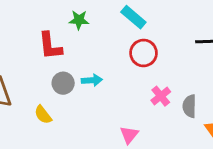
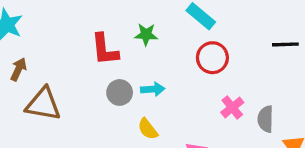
green star: (79, 20) -> (146, 34), moved
yellow semicircle: (43, 115) -> (148, 129), moved

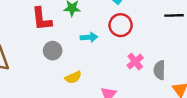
cyan arrow: (153, 89) -> (89, 37), moved
yellow semicircle: (148, 129) -> (73, 77), turned -77

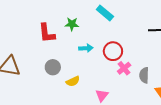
red circle: (121, 25) -> (113, 51), moved
gray circle: (53, 51) -> (53, 67), moved

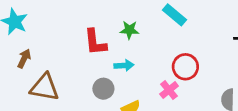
cyan arrow: (86, 48) -> (124, 65), moved
pink cross: (124, 68) -> (169, 90), moved

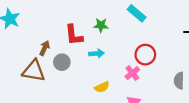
brown arrow: (24, 59) -> (45, 48), moved
gray circle: (103, 89) -> (62, 62), moved

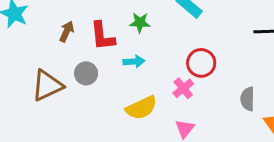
brown arrow: (45, 48) -> (67, 32), moved
brown triangle: (34, 71) -> (47, 85), turned -35
yellow semicircle: (102, 87) -> (141, 108), size x1.5

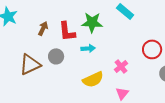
green star: (140, 23) -> (92, 22), size x1.5
red circle: (201, 63) -> (152, 49), moved

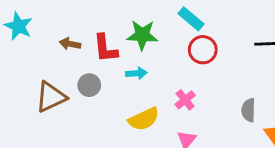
brown arrow: (43, 28) -> (70, 44), turned -104
red circle: (152, 49) -> (203, 50), moved

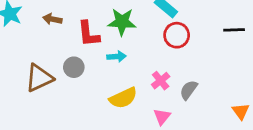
brown arrow: (70, 44) -> (52, 19), moved
gray semicircle: (248, 110) -> (189, 90), moved, turned 35

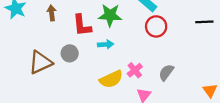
brown arrow: (52, 19) -> (52, 13), turned 72
pink cross: (161, 81) -> (135, 70), moved

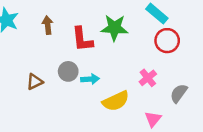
cyan arrow: (106, 44) -> (90, 79), moved
brown triangle: (40, 62) -> (35, 82), size x0.6
pink cross: (135, 70) -> (148, 78), moved

